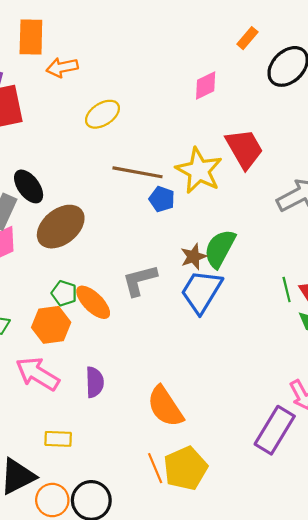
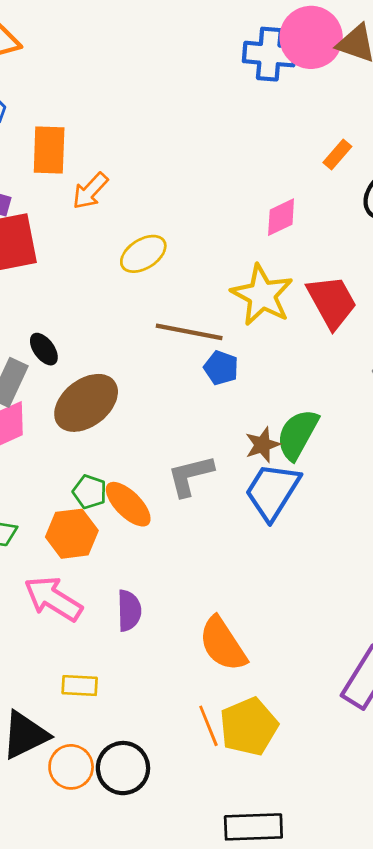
orange arrow: (62, 67) -> (90, 191), turned -36
yellow star: (199, 171) -> (262, 295), moved
black ellipse: (29, 186) -> (44, 349), size x0.7

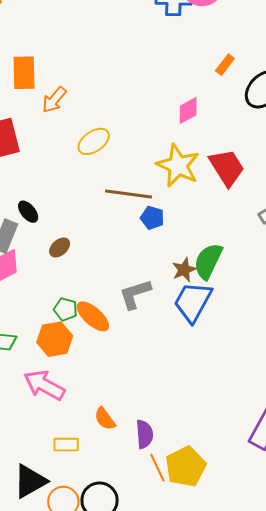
brown ellipse: (86, 403) -> (60, 247), size x0.5
purple semicircle: (129, 611) -> (144, 434), moved
orange semicircle: (223, 644) -> (105, 419), moved, size x0.6

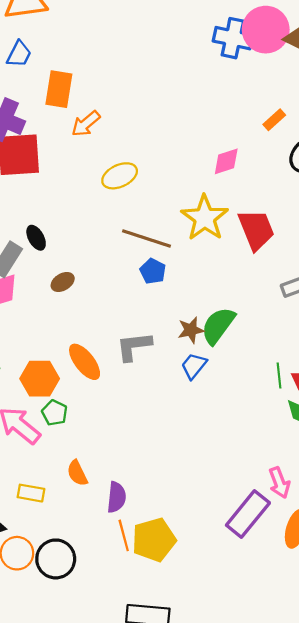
blue pentagon: (152, 218) -> (153, 271), moved
blue trapezoid: (193, 302) -> (194, 366), size x0.6
green pentagon: (66, 309) -> (55, 413), moved

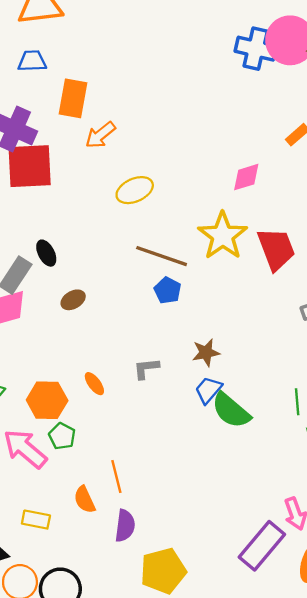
blue trapezoid: (19, 54) -> (32, 61), turned -120
green semicircle: (218, 326) -> (231, 411), moved, turned -87
gray L-shape: (134, 346) -> (146, 368), size x0.7
orange ellipse: (85, 362) -> (94, 384), size x0.6
orange line: (124, 535) -> (116, 477), moved

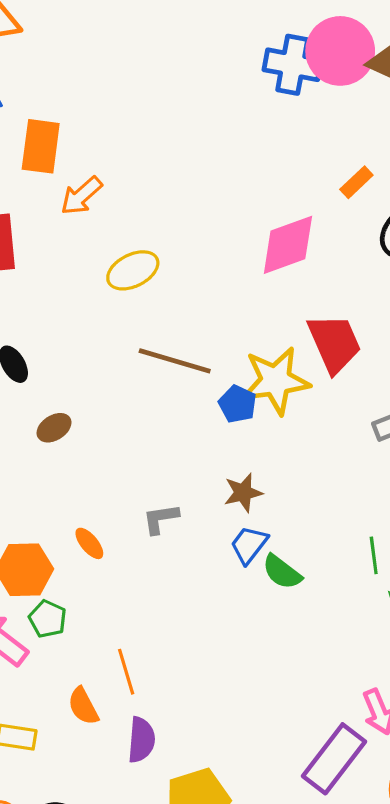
pink diamond: (246, 177) -> (288, 245), size x1.5
yellow star: (223, 236) -> (276, 381), moved, turned 30
blue pentagon: (168, 290) -> (238, 404), moved
green semicircle: (231, 411) -> (282, 572), size x0.7

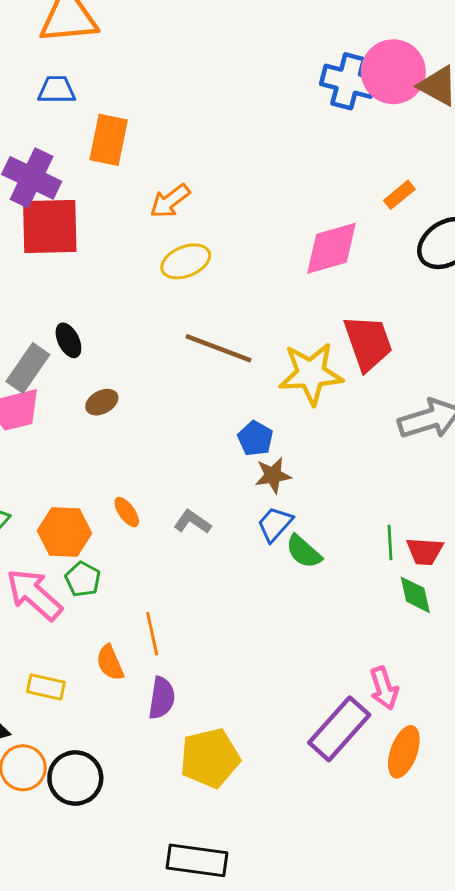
orange arrow: (81, 196) -> (170, 201), moved
blue pentagon: (238, 404) -> (255, 438), moved
gray L-shape: (161, 519) -> (192, 522), moved, turned 39

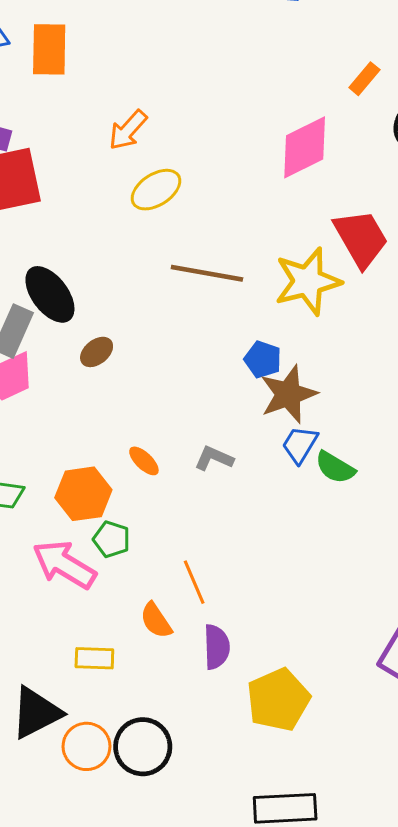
orange rectangle: (109, 140) -> (49, 49), moved
black ellipse: (68, 340) -> (50, 294), size x1.6
brown star: (273, 475) -> (288, 394), size x1.5

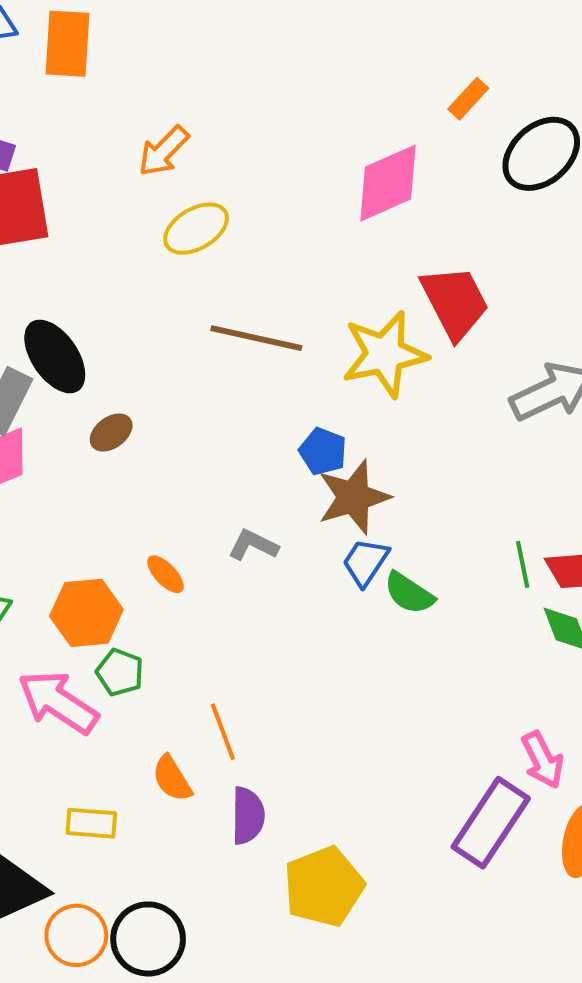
gray L-shape: (214, 458) -> (253, 545), moved

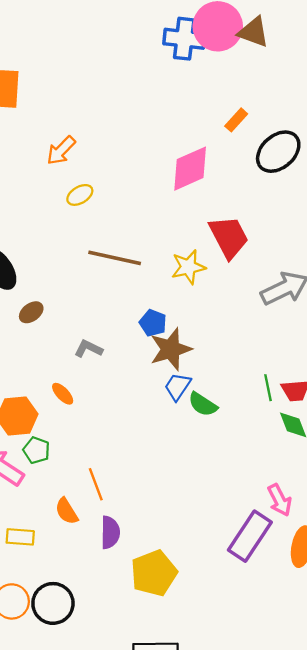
yellow ellipse: (196, 229) -> (80, 195), size x0.7
yellow star: (385, 354) -> (188, 267), size x0.7
gray L-shape: (253, 545) -> (88, 349), moved

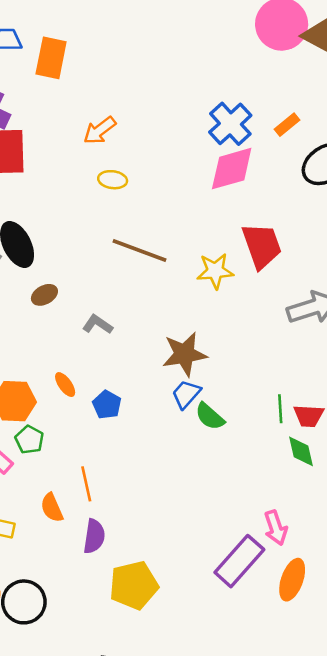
blue cross: (184, 39) -> (230, 124), moved, turned 33
yellow ellipse: (80, 195) -> (113, 180), turned 30
blue pentagon: (153, 323) -> (107, 405), moved
gray L-shape: (88, 349) -> (98, 324), moved

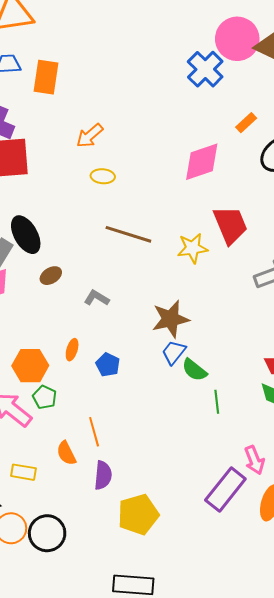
blue cross: (230, 124) -> (205, 69), moved
orange ellipse: (65, 385) -> (72, 350), turned 55
green line: (280, 409) -> (217, 402), moved

